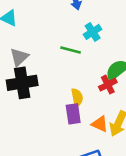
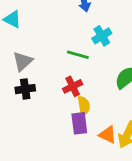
black cross: (22, 83) -> (25, 89), size x0.6
red cross: (108, 85) -> (73, 86), moved

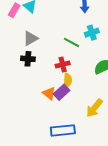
purple rectangle: (79, 123) -> (62, 92), turned 42
orange triangle: (108, 135) -> (49, 93), moved

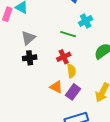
purple rectangle: (62, 92) -> (73, 92), moved

